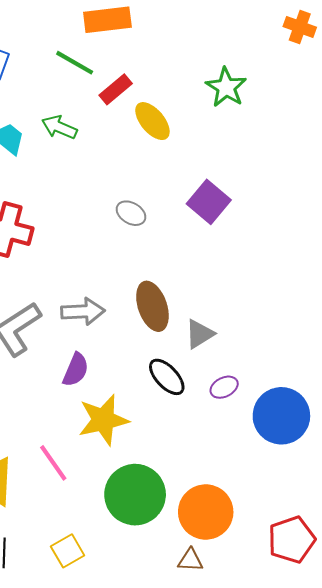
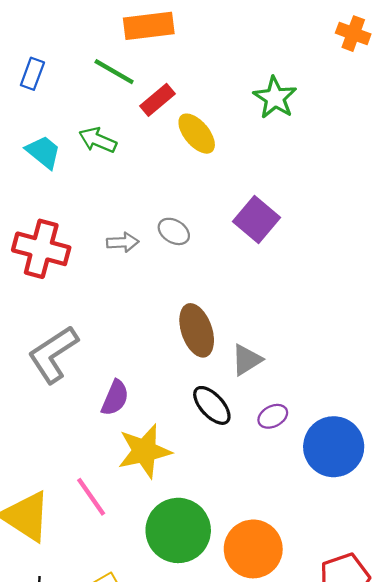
gray arrow: (83, 311) -> (123, 242), moved, size x0.7

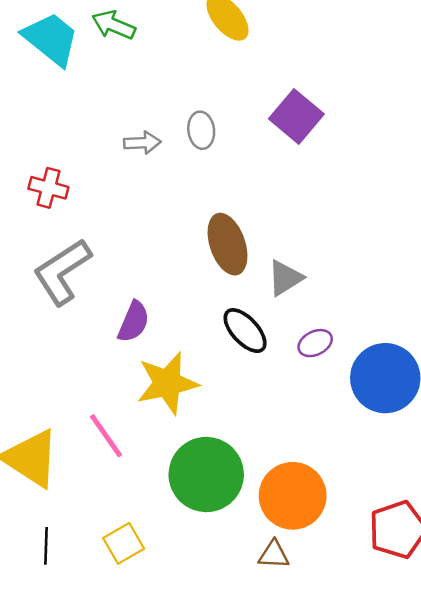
cyan trapezoid: (43, 152) -> (51, 39), size x1.4
gray ellipse: (174, 231) -> (201, 130), turned 52
red cross: (41, 249) -> (48, 188), moved, size x0.6

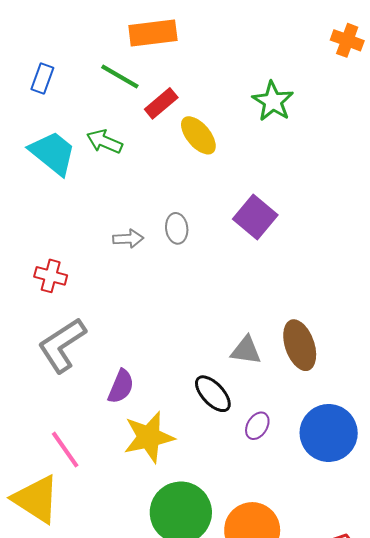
brown ellipse: (228, 244) -> (300, 345), moved
gray triangle: (285, 278) -> (246, 350), turned 40
purple ellipse: (315, 343) -> (257, 426), moved, turned -32
pink line: (106, 436) -> (65, 450), moved

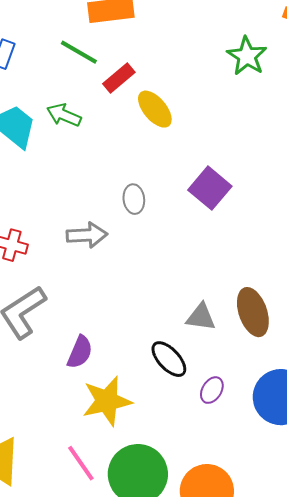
green star: (273, 101) -> (247, 56), moved
gray arrow: (128, 239) -> (87, 235), moved, size x1.4
pink line: (65, 450) -> (81, 463), moved

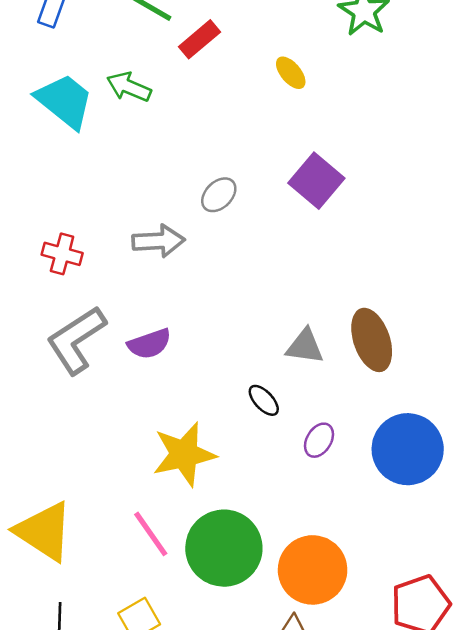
yellow ellipse: (155, 109) -> (291, 73), moved, size x0.7
gray ellipse: (134, 199) -> (219, 195), turned 52
purple semicircle: (80, 352) -> (149, 344), moved, turned 48
black ellipse: (169, 359) -> (264, 400), size x0.7

